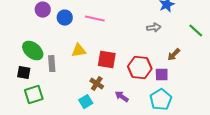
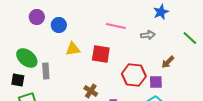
pink line: (95, 19) -> (116, 26), moved
yellow triangle: (79, 51) -> (73, 49), moved
red square: (107, 60) -> (101, 54), moved

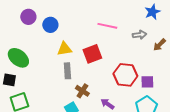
red square: (101, 54) -> (92, 54), turned -30
brown arrow: (168, 62) -> (159, 45), moved
gray rectangle: (46, 71) -> (67, 71), moved

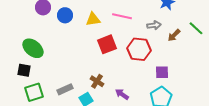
yellow triangle: (64, 49) -> (93, 19), moved
gray rectangle: (67, 71) -> (65, 89), moved, turned 70
red hexagon: (125, 75) -> (139, 49), moved

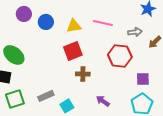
red square: (107, 44) -> (73, 51), moved
brown cross: (97, 81) -> (83, 74), moved, turned -32

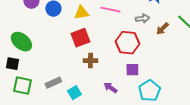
purple square: (143, 79) -> (132, 70), moved
green square: (15, 99) -> (22, 86), turned 30

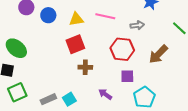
brown arrow: (162, 29) -> (158, 54), moved, size x1.5
gray rectangle: (53, 83) -> (48, 99), moved
green square: (22, 86) -> (17, 92), turned -36

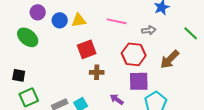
yellow triangle: (76, 19) -> (79, 20), moved
green ellipse: (16, 48) -> (28, 37), moved
purple square: (127, 76) -> (139, 81), size x1.5

